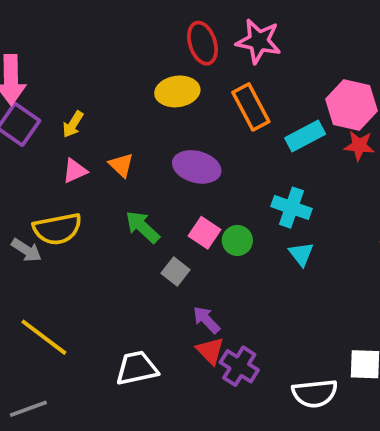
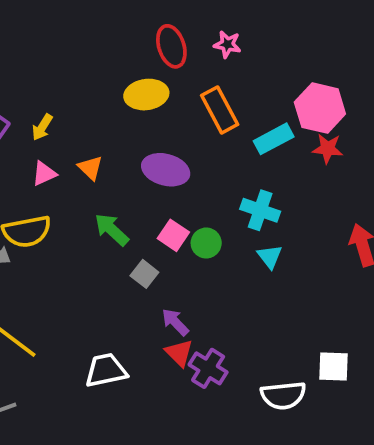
pink star: (259, 41) -> (227, 44), size x0.6

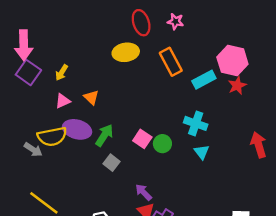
red star: (328, 149) -> (237, 86), turned -30
purple ellipse: (166, 170) -> (77, 129), moved
green arrow: (112, 230) -> (104, 135), turned 80
gray square: (144, 274) -> (111, 163), moved

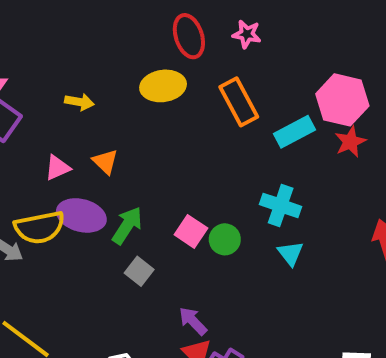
yellow arrow: (62, 72) -> (79, 102), moved, turned -112

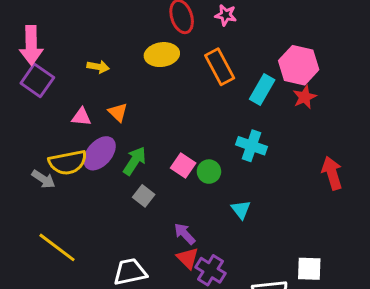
cyan rectangle: (295, 132) -> (262, 90), turned -32
pink triangle: (57, 168) -> (81, 117), turned 30
purple ellipse: (81, 215) -> (100, 153), turned -64
cyan triangle: (291, 253) -> (241, 210), moved

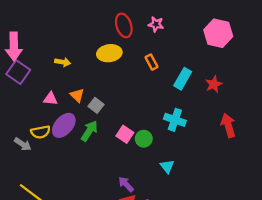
pink hexagon: (299, 65) -> (218, 33), moved
orange rectangle: (220, 67) -> (152, 62), size x0.6
yellow semicircle: (68, 162) -> (40, 132), size x0.7
red arrow: (332, 173) -> (228, 125), moved
gray square: (144, 196) -> (96, 105), moved

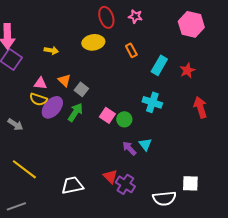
yellow semicircle: (40, 132) -> (38, 99), moved, turned 30
purple arrow: (126, 184) -> (129, 148), moved

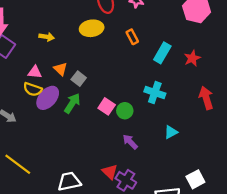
cyan triangle: (145, 144) -> (171, 132), moved, turned 40
white square: (190, 183) -> (195, 179), turned -30

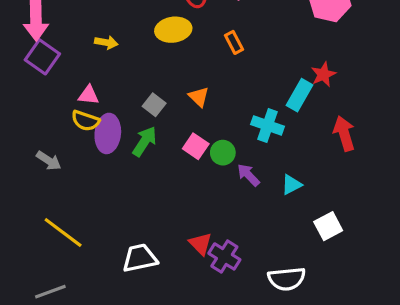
cyan rectangle: (162, 53) -> (299, 95), moved
orange triangle: (61, 69) -> (199, 97), moved
purple ellipse: (48, 98) -> (108, 133), turned -35
purple arrow: (130, 142) -> (248, 175), moved
white square: (195, 179) -> (328, 226), moved

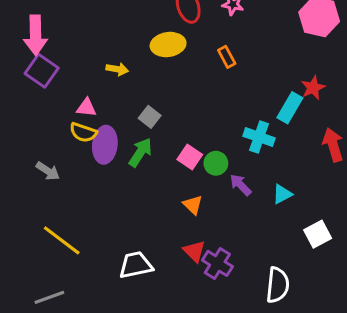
yellow arrow: (106, 42) -> (117, 69), moved
orange triangle: (199, 97) -> (193, 205), moved
white semicircle: (287, 279) -> (278, 285), turned -78

